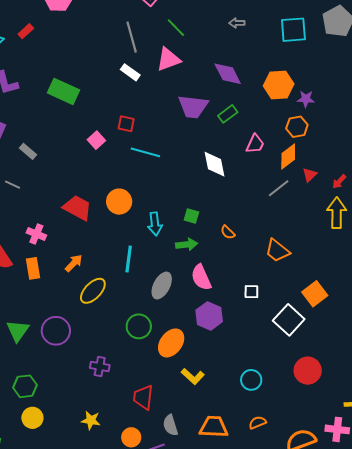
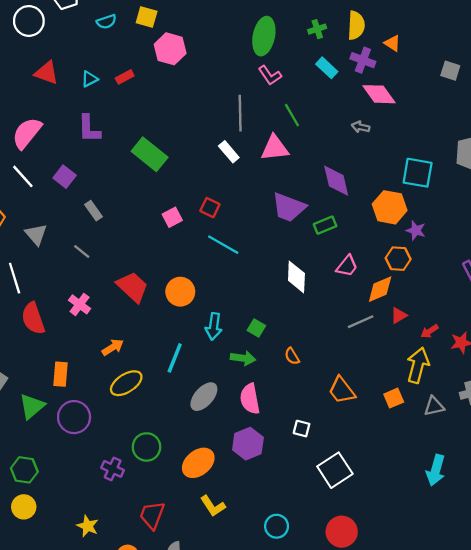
cyan square: (293, 30) -> (418, 173), moved
gray line: (13, 185) -> (82, 251), moved
orange rectangle: (33, 268) -> (61, 374), moved
orange square: (315, 294) -> (394, 398), moved, size x0.7
green circle: (139, 326) -> (147, 447), moved

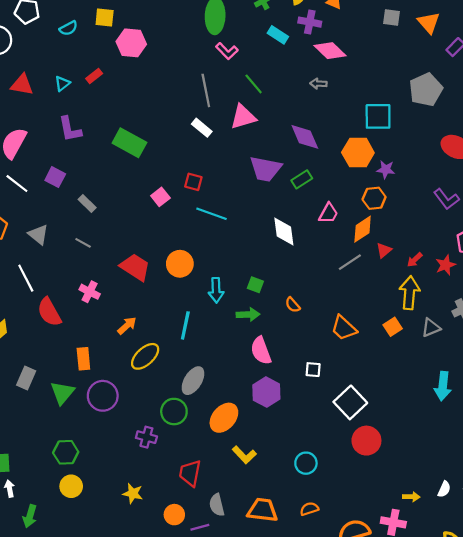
gray ellipse: (204, 397) -> (193, 381), moved
red circle: (342, 532) -> (366, 441), moved

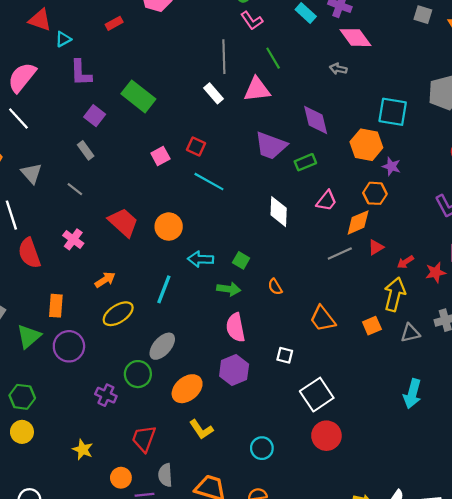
cyan triangle: (62, 83) -> (63, 39), moved
purple square: (55, 177) -> (95, 116), moved
cyan arrow: (216, 290) -> (201, 259), turned 85

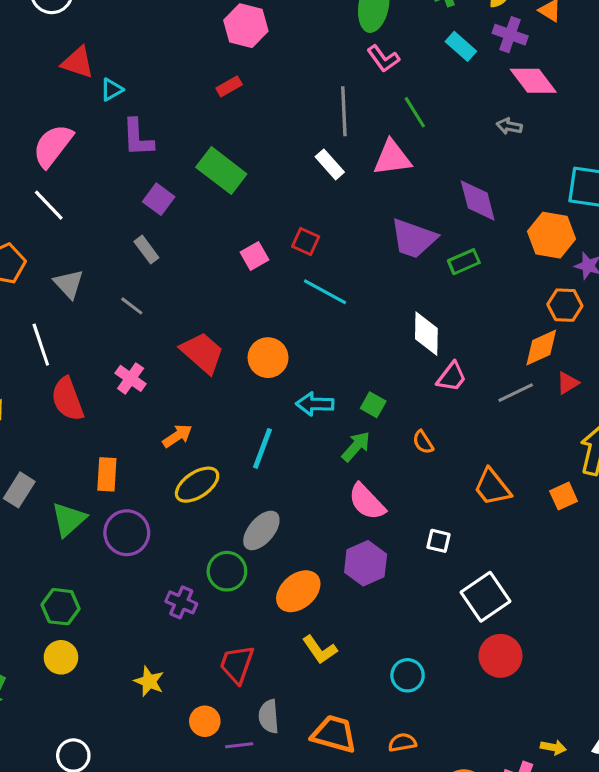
red rectangle: (114, 23) -> (229, 86), moved
pink trapezoid: (327, 201) -> (452, 377), moved
green arrow: (229, 289) -> (356, 446), turned -55
pink semicircle: (236, 327) -> (367, 502), turned -32

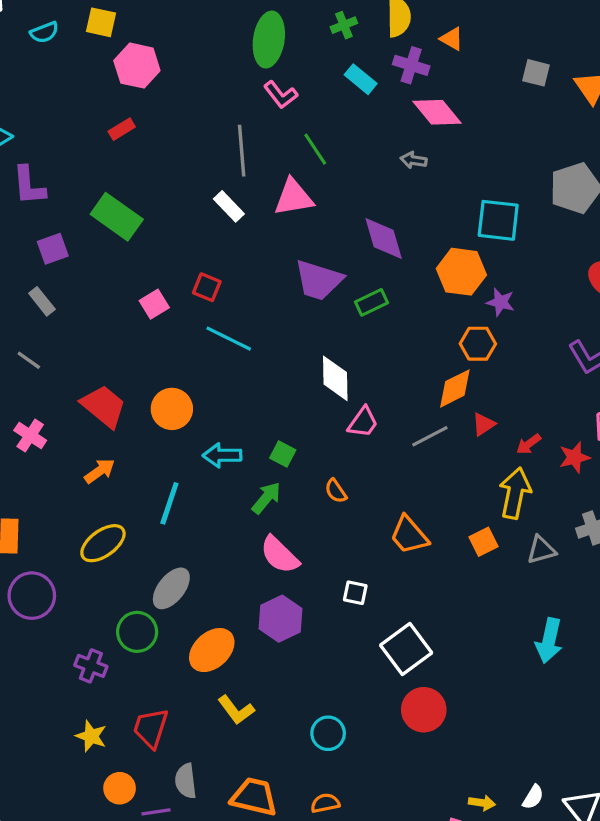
purple square: (159, 199) -> (53, 249), turned 36
orange arrow: (177, 436) -> (100, 471), moved
yellow star: (149, 681) -> (91, 736), moved

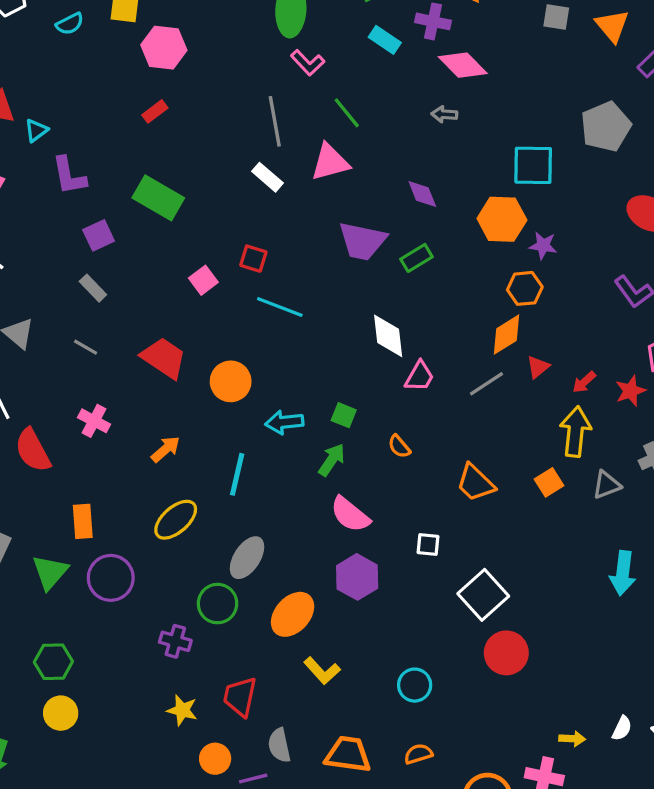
purple diamond: (384, 238) -> (422, 194), size x0.7
red trapezoid: (104, 406) -> (164, 358), moved

